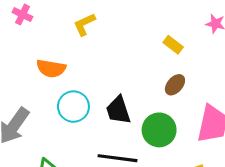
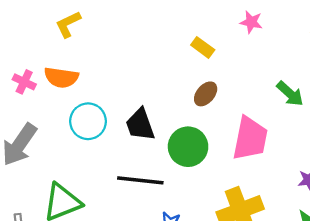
pink cross: (22, 15) -> (24, 82), moved
yellow L-shape: (84, 24) -> (68, 24), moved

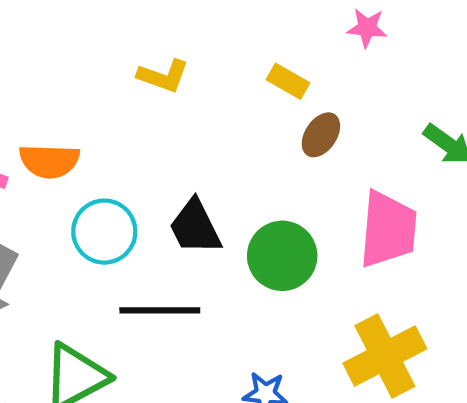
yellow L-shape: (68, 24) -> (163, 76), moved, turned -128
brown ellipse: (206, 94) -> (321, 135), moved
black line: (140, 180) -> (160, 310), moved

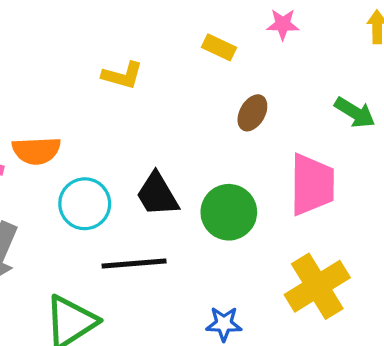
yellow rectangle: (288, 81) -> (219, 47), moved

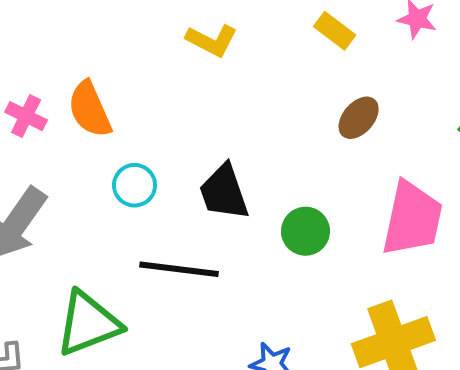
orange semicircle: (36, 151) -> (90, 109), turned 57
cyan circle: (85, 204) -> (135, 185), size x0.7
green circle: (229, 212) -> (305, 231), size x0.7

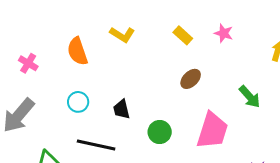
orange semicircle: (90, 109) -> (77, 51), moved
black trapezoid: (224, 192) -> (121, 109), size x0.7

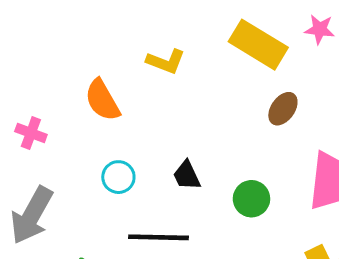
yellow rectangle: (183, 35) -> (258, 45), size x1.8

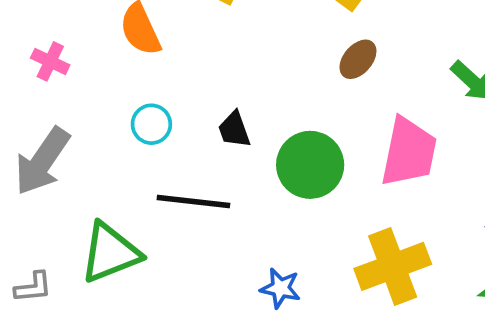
green circle: (251, 199) -> (310, 165), size x1.5

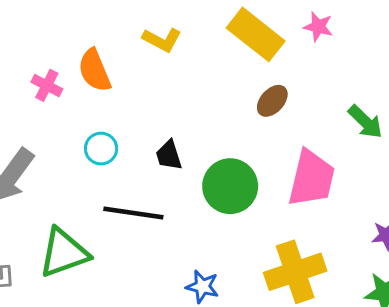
pink cross: (50, 61) -> (47, 85), moved

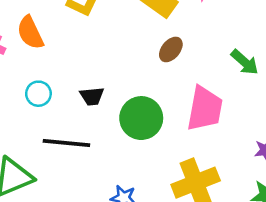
black trapezoid: (169, 155) -> (92, 96), turned -75

